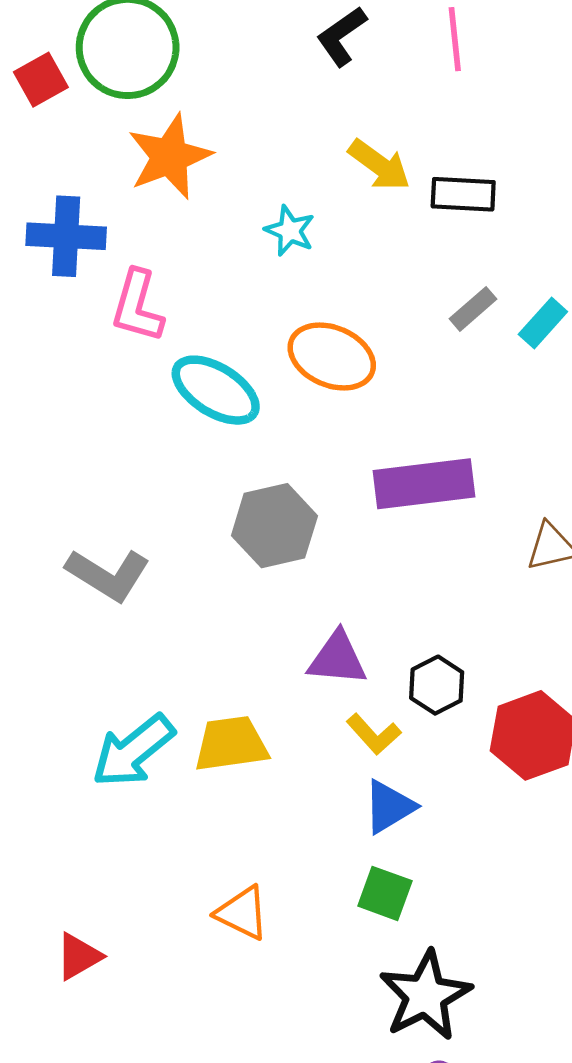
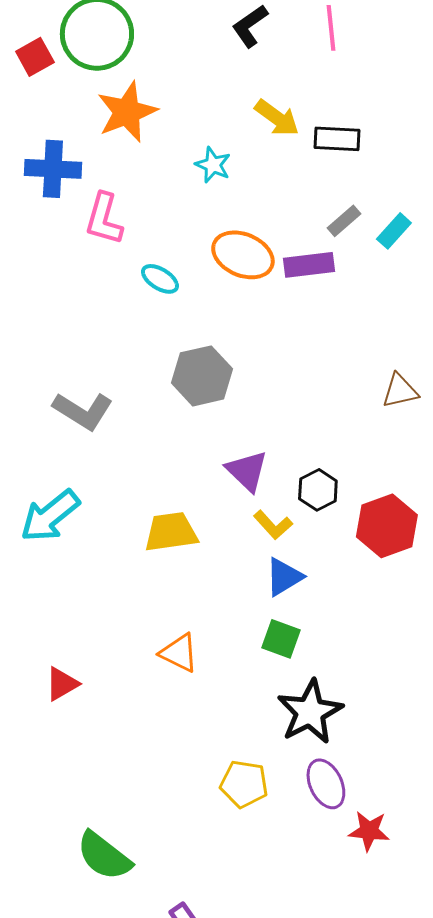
cyan ellipse: (216, 390) -> (160, 279), size x0.6
purple rectangle: (424, 484) -> (309, 265), moved, size x0.7
purple triangle: (337, 659) -> (247, 471), turned 39
cyan arrow: (133, 751) -> (50, 516), moved

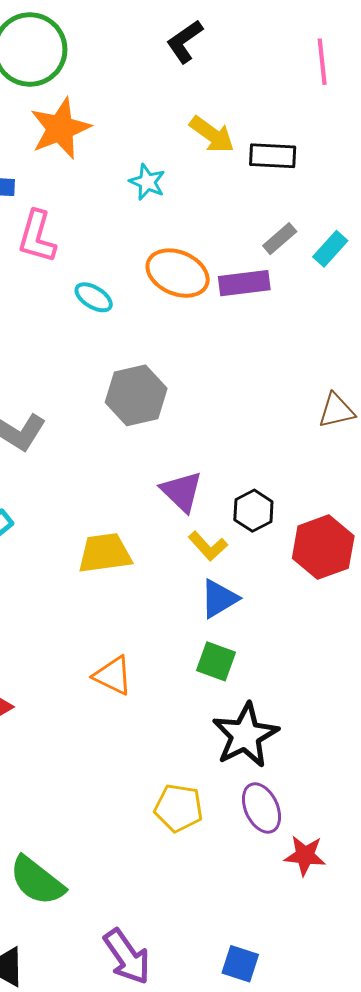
pink line: (331, 28) -> (322, 62), moved

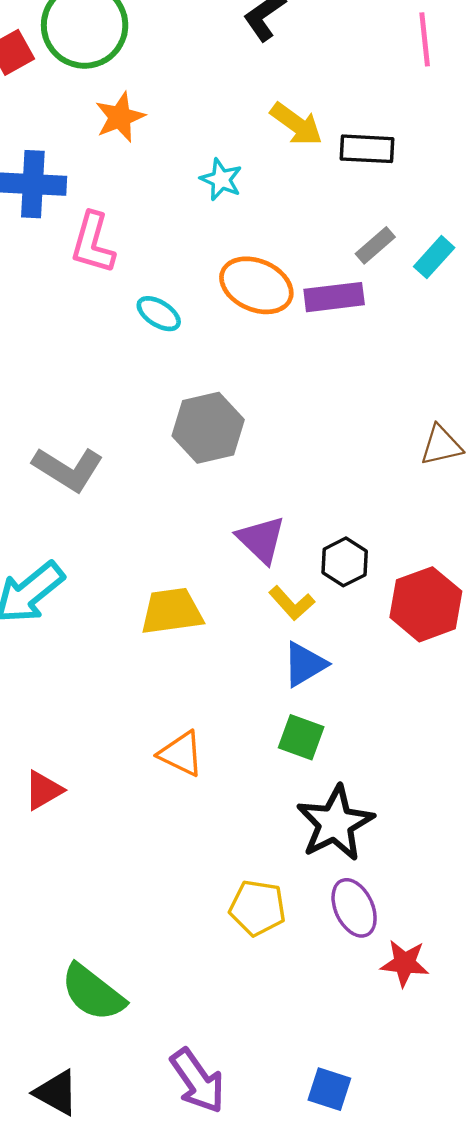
orange star: (60, 128) -> (120, 117), size x0.7

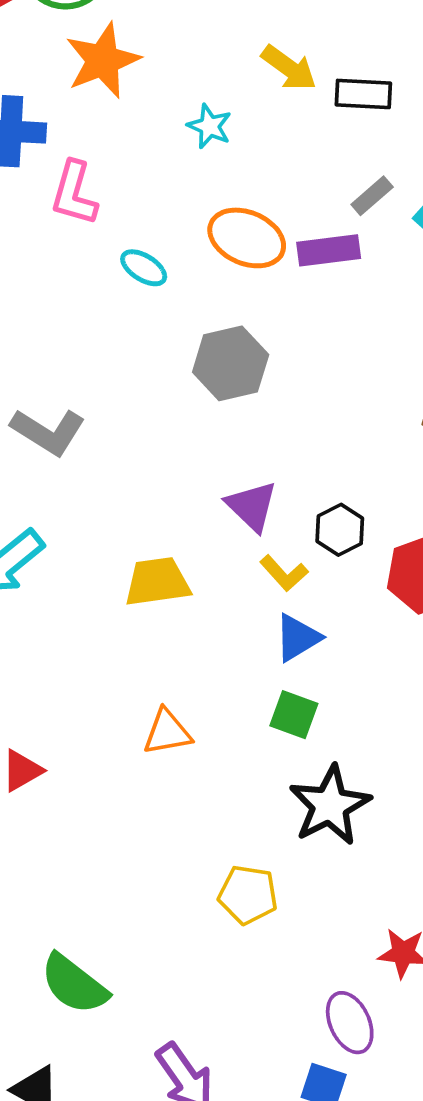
orange star: (120, 117) -> (103, 60), size x1.4
gray hexagon: (208, 428) -> (231, 363), moved
orange triangle: (181, 754) -> (167, 732), turned -36
purple ellipse: (354, 908) -> (350, 1023), moved

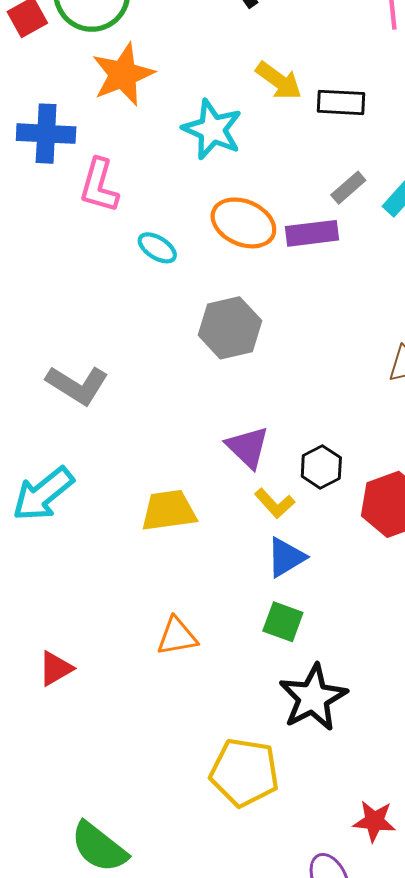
cyan star: (209, 126) -> (212, 129), size x1.6
yellow pentagon: (248, 895) -> (244, 772), size x1.4

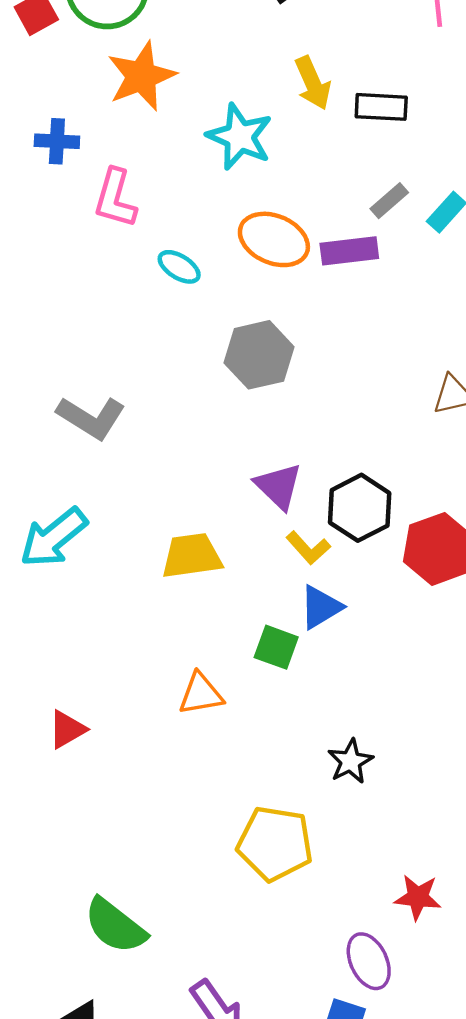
yellow arrow: (279, 81) -> (313, 83), turned 30
blue cross: (46, 134) -> (57, 141), size x0.7
black hexagon: (321, 467) -> (360, 508), size x1.4
green square: (283, 622) -> (276, 647), moved
black star: (313, 698) -> (350, 761), size x0.6

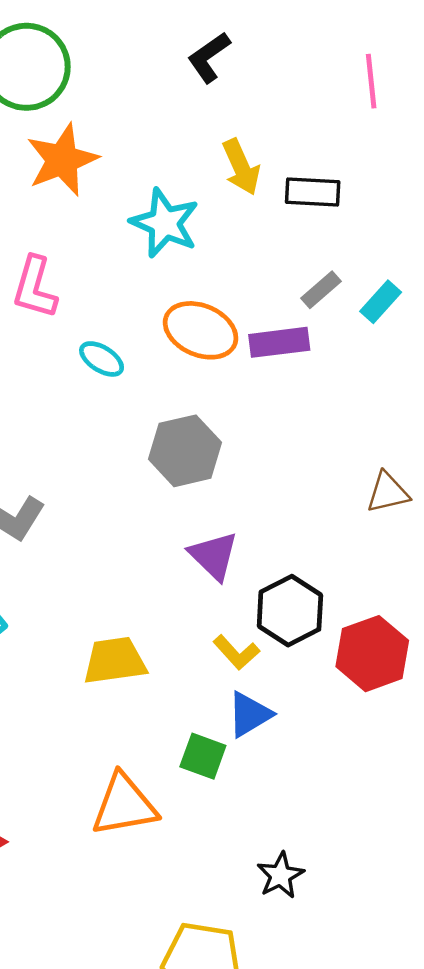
purple triangle: (278, 486) -> (214, 556), moved
orange triangle: (201, 694) -> (124, 805), size x1.4

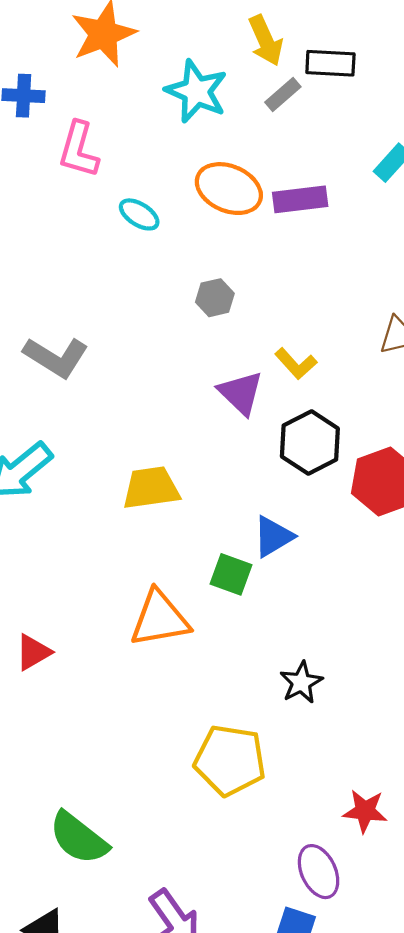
gray rectangle: (321, 290) -> (283, 95), moved
gray hexagon: (185, 451) -> (215, 298), size x0.6
yellow L-shape: (236, 652) -> (296, 364), moved

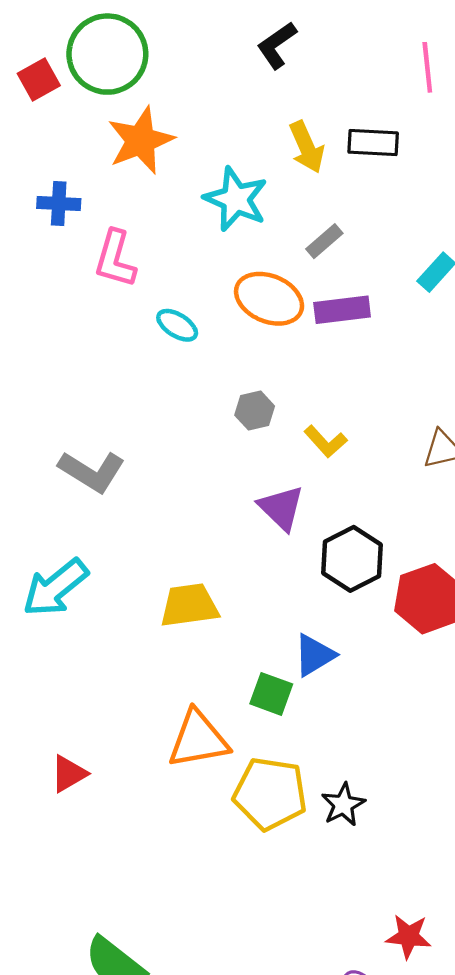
black rectangle: (330, 63) -> (373, 143), moved
gray rectangle: (283, 95) -> (324, 241), moved
yellow L-shape: (296, 364) -> (325, 442), moved
yellow pentagon: (230, 760) -> (270, 794), moved

